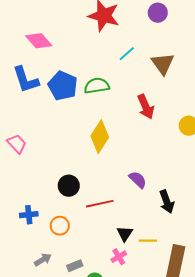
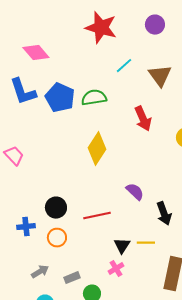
black circle: (69, 186) -> (56, 208), moved
yellow line: (148, 241) -> (146, 243), moved

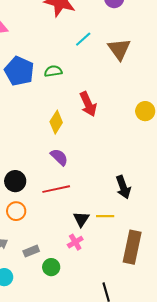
green semicircle: (94, 98) -> (53, 71), size x0.7
red arrow: (143, 119) -> (88, 104), moved
yellow diamond: (97, 149) -> (56, 122), size x0.7
purple semicircle: (135, 192) -> (59, 157), moved

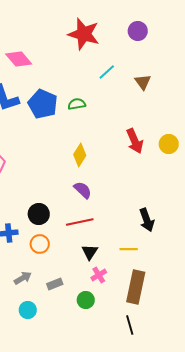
brown triangle: (119, 49) -> (143, 82), size x0.7
red arrow: (88, 104) -> (135, 141), moved
black triangle: (81, 219) -> (90, 252), moved
brown rectangle: (132, 247) -> (136, 287), moved
green circle: (51, 267) -> (86, 300), moved

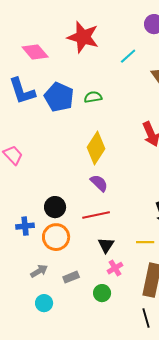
red star: (84, 34) -> (83, 37), moved
cyan line: (107, 72) -> (128, 56), moved
yellow diamond: (80, 155) -> (96, 148), size x1.4
orange circle: (40, 244) -> (56, 237), size x1.4

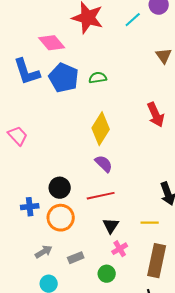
pink diamond: (35, 52) -> (52, 43), moved
cyan line: (128, 56) -> (133, 20), moved

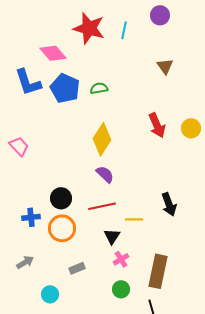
cyan line: (133, 20) -> (124, 30), moved, turned -36
yellow line: (150, 223) -> (134, 219), moved
gray arrow: (44, 252) -> (25, 262), moved
green circle: (107, 274) -> (121, 289), moved

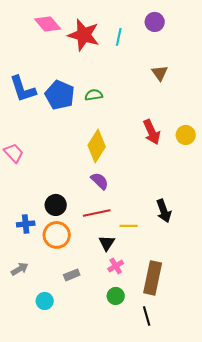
pink diamond: (53, 53) -> (48, 24), moved

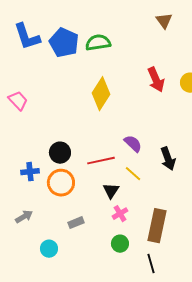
green semicircle: (94, 95) -> (98, 43), size x1.4
purple semicircle: (100, 181) -> (133, 144), moved
yellow line: (129, 226) -> (133, 174), turned 42

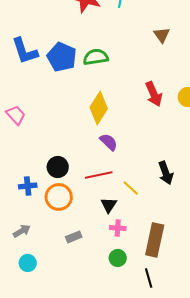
purple semicircle: (133, 144) -> (109, 142), moved
pink cross: (120, 214) -> (118, 228), turned 35
cyan circle: (49, 249) -> (28, 263), moved

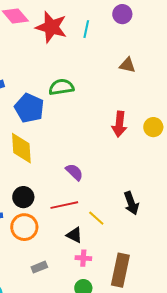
brown triangle: (162, 35) -> (127, 65), turned -42
blue pentagon: (62, 57) -> (29, 108), moved
red arrow: (154, 94) -> (119, 124), turned 30
yellow diamond: (99, 108) -> (21, 148), moved, turned -36
black triangle: (109, 205) -> (74, 235), turned -36

